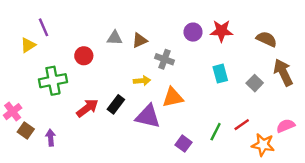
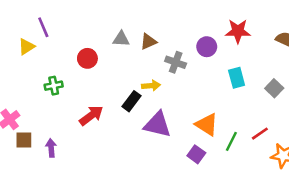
purple circle: (193, 32) -> (207, 47), moved
green cross: (53, 81) -> (54, 86), size x0.6
orange triangle: (173, 97) -> (207, 125), moved, turned 45
black rectangle: (116, 104) -> (132, 101), moved
brown square: (26, 131) -> (24, 140), turned -35

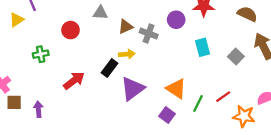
brown triangle: (148, 42) -> (126, 27), moved
purple triangle: (157, 125) -> (133, 89), turned -50

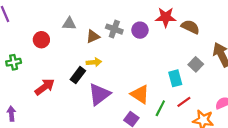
brown semicircle: (247, 14) -> (190, 27), moved
gray cross: (149, 33) -> (114, 29), moved
cyan rectangle: (203, 47) -> (175, 78), moved

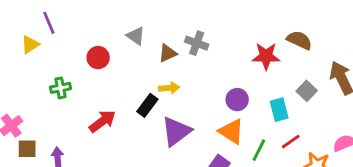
red star: (166, 17) -> (266, 56), moved
gray triangle: (69, 24) -> (136, 36), turned 32
purple circle: (140, 30) -> (237, 100), moved

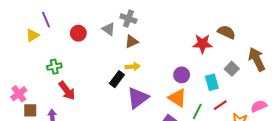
gray cross: (197, 43) -> (128, 19), moved
red circle: (98, 58) -> (78, 33), moved
red arrow: (102, 121) -> (67, 91), moved, turned 90

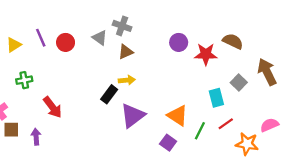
purple line: (46, 20) -> (41, 38), moved
green cross: (54, 67) -> (24, 80), moved
purple circle: (182, 75) -> (179, 42), moved

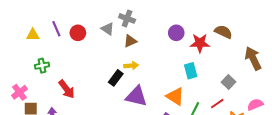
yellow triangle: (14, 45) -> (33, 35), turned 32
gray square: (239, 82) -> (228, 82), moved
cyan rectangle: (216, 98) -> (191, 71), moved
purple triangle: (133, 115) -> (136, 96), turned 50

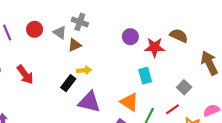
red circle: (78, 33) -> (35, 29), moved
brown triangle: (130, 41) -> (75, 45), moved
red arrow: (67, 89) -> (25, 75), moved

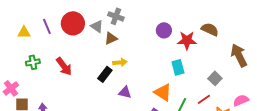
red circle: (35, 29) -> (73, 23), size x1.5
purple triangle: (89, 102) -> (125, 92), size x0.6

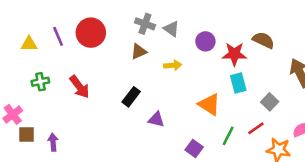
gray triangle: (97, 26) -> (171, 29), moved
yellow arrow: (120, 62) -> (173, 65), moved
cyan rectangle: (178, 67) -> (238, 83), moved
orange triangle: (163, 92) -> (209, 104), moved

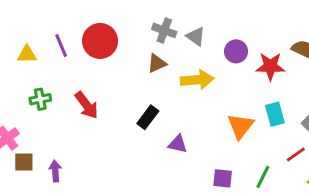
yellow arrow: (173, 65) -> (197, 80), size x1.5
cyan rectangle: (238, 83) -> (275, 114), moved
orange triangle: (209, 104) -> (240, 126), turned 35
green line: (228, 136) -> (263, 177), moved
purple square: (194, 148) -> (223, 178), turned -30

